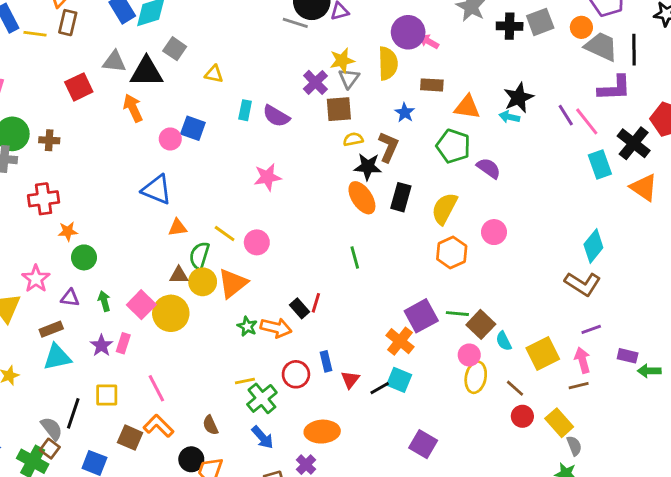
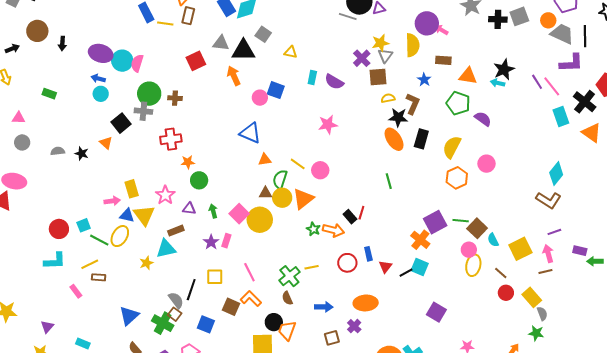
cyan triangle: (57, 357) -> (166, 249), moved
green cross: (262, 398) -> (289, 276), moved
blue arrow: (263, 437) -> (324, 307), turned -48

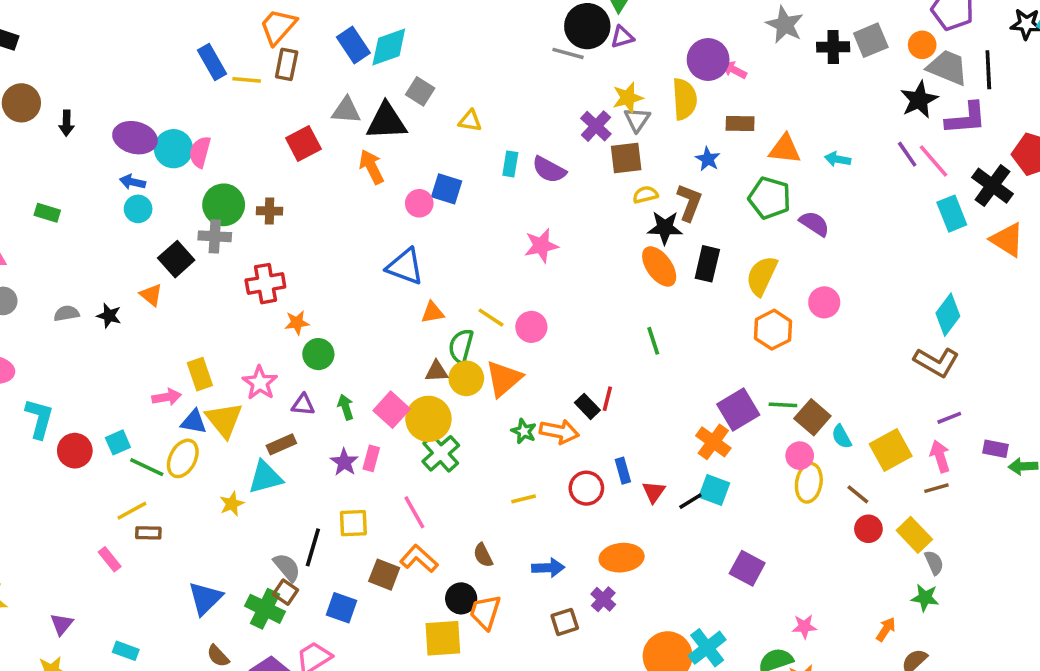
black star: (504, 69) -> (919, 100), moved
cyan L-shape: (55, 261) -> (39, 418), moved, turned -70
green cross: (289, 276) -> (441, 453), moved

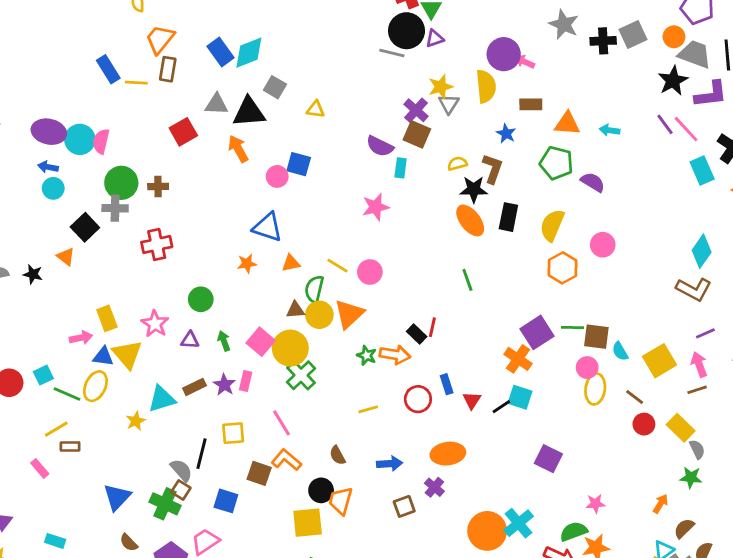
brown square: (626, 158) -> (417, 134), moved, turned 32
cyan rectangle: (510, 164) -> (401, 168), moved
orange star: (297, 323) -> (247, 264), moved
brown square: (812, 417) -> (596, 337), turned -32
brown rectangle: (281, 444) -> (195, 387), moved

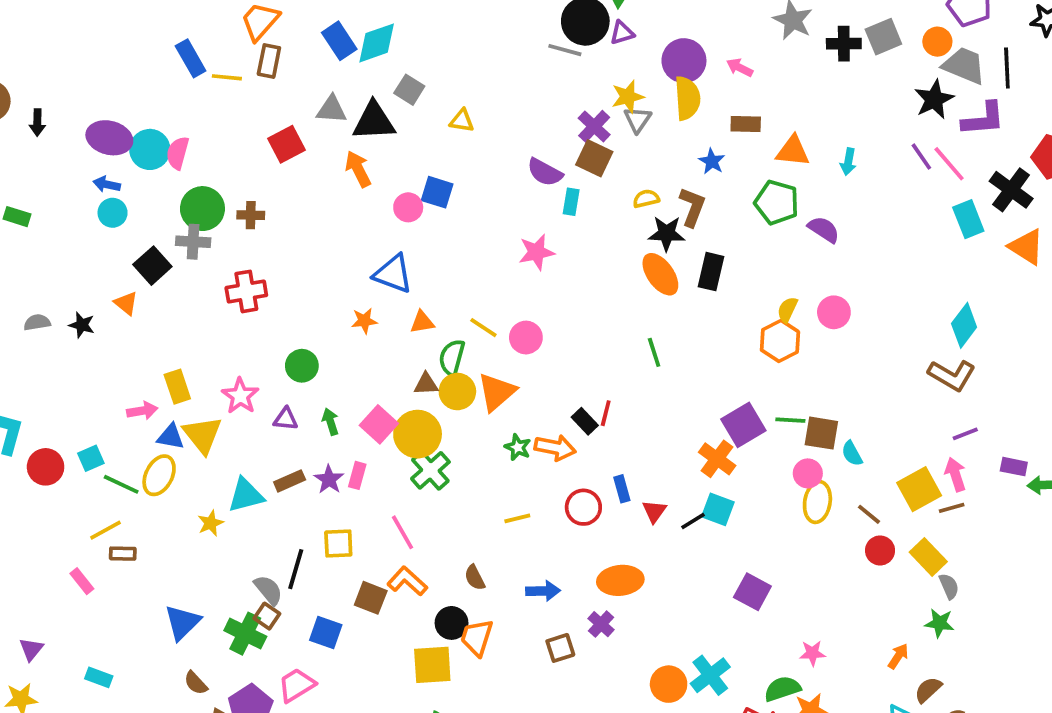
purple circle: (504, 54) -> (684, 61), moved
cyan arrow: (610, 130) -> (848, 162), turned -90
yellow semicircle: (552, 225) -> (787, 310), moved, size x0.6
yellow square: (660, 361) -> (919, 489), moved
orange circle: (487, 531) -> (669, 684), size x0.7

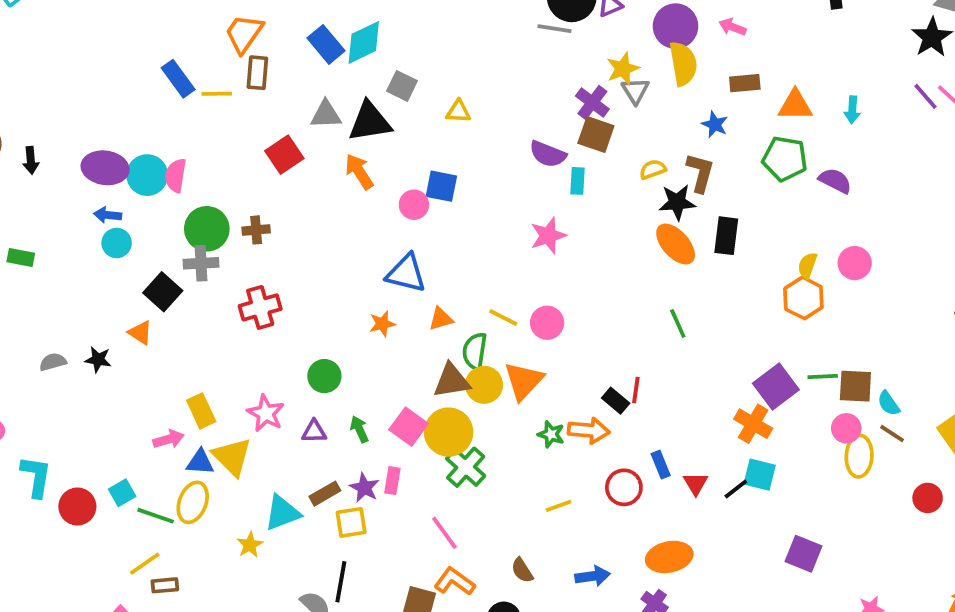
brown triangle: (426, 384) -> (452, 381), size x1.5
brown line: (869, 514) -> (892, 433), moved
yellow square: (338, 544) -> (351, 522), moved

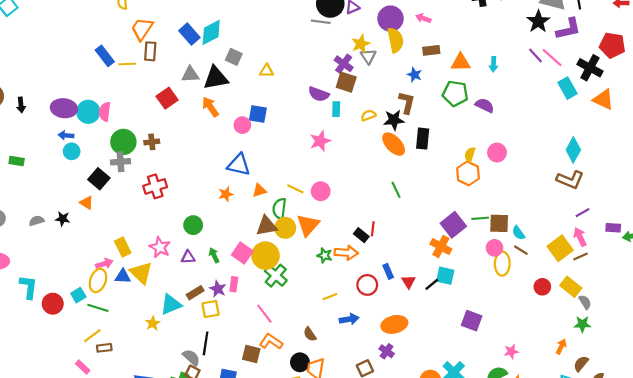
yellow semicircle: (653, 169) -> (368, 115), moved
yellow ellipse: (193, 502) -> (98, 281), moved
blue arrow: (593, 576) -> (349, 319), moved

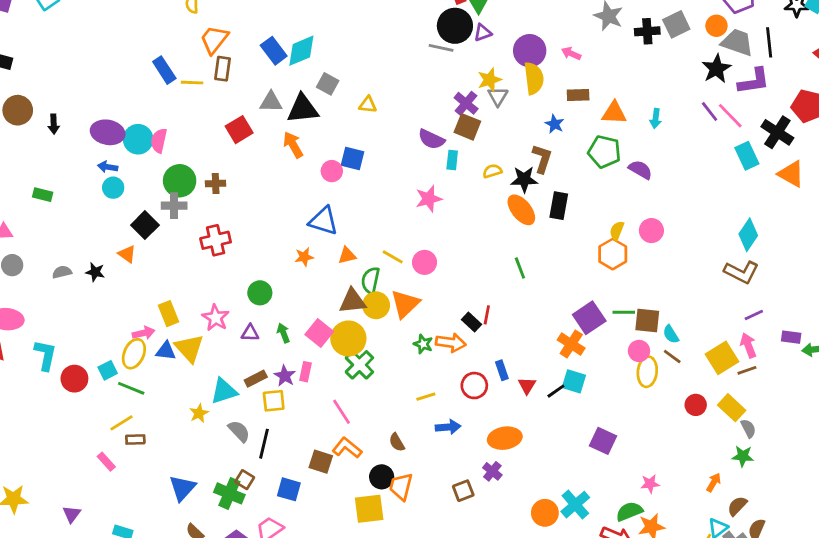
gray semicircle: (191, 358) -> (239, 431), moved

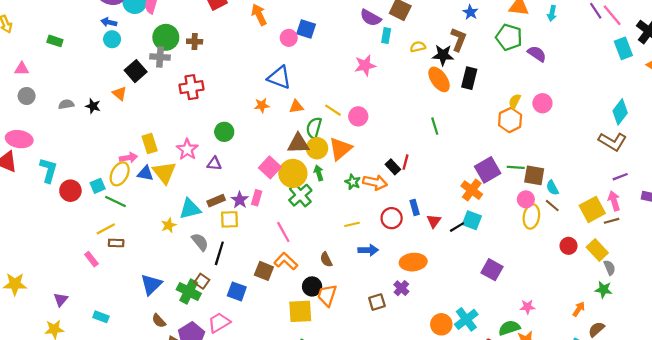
green arrow: (283, 333) -> (319, 173), moved

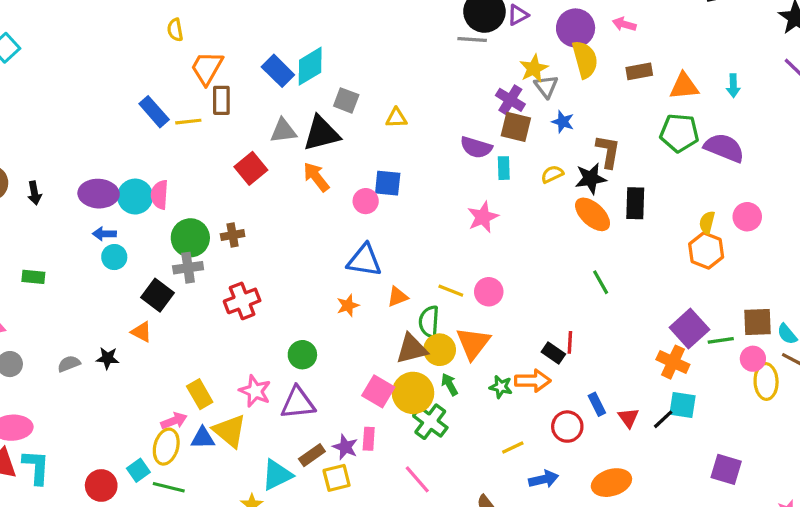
blue star: (470, 12) -> (563, 122), moved
purple semicircle: (537, 54) -> (724, 148), size x1.4
purple triangle: (214, 164) -> (298, 403), size x1.6
green line: (516, 167) -> (721, 340), moved
cyan L-shape: (48, 170) -> (36, 467), moved

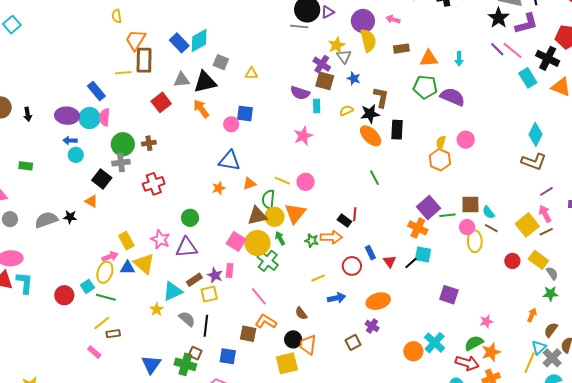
brown rectangle: (221, 100) -> (144, 60), size x1.4
blue rectangle: (154, 112) -> (96, 91), moved
gray semicircle: (69, 364) -> (46, 220), size x1.6

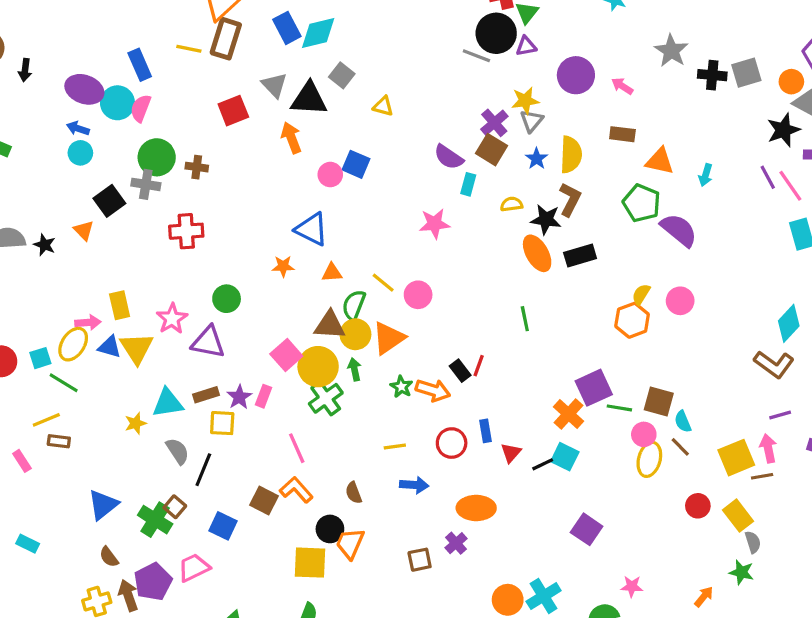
yellow semicircle: (368, 40) -> (571, 155), moved
gray triangle: (182, 80) -> (274, 85), turned 36
black rectangle: (397, 130) -> (580, 256), turned 54

